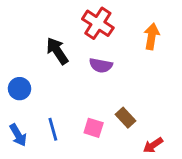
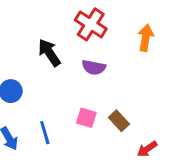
pink square: (94, 128) -> (86, 118), moved

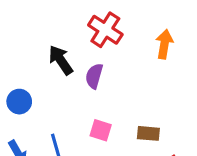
purple semicircle: (94, 67) -> (94, 76), moved, turned 95
brown rectangle: (119, 121) -> (148, 133), moved, turned -42

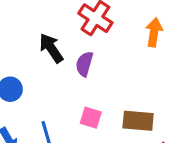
brown rectangle: (148, 133) -> (138, 121), size x1.4

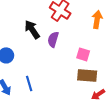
pink square: (91, 118) -> (83, 54), moved

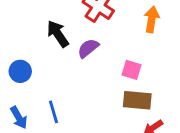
purple semicircle: (53, 39) -> (88, 48), turned 35

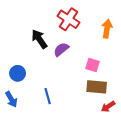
blue circle: (20, 71) -> (18, 73), moved
blue line: (53, 112) -> (48, 96), moved

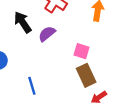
brown rectangle: (97, 87) -> (86, 75), turned 60

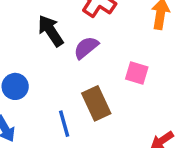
brown rectangle: (86, 75) -> (96, 103), moved

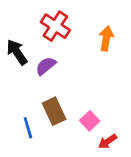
pink square: (137, 73) -> (90, 121), moved, turned 30

